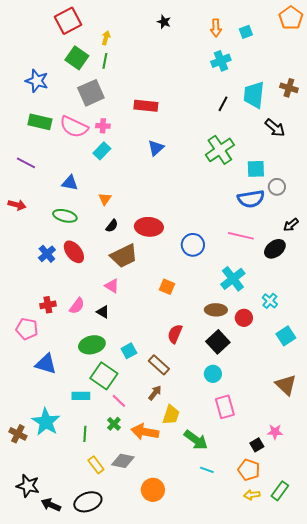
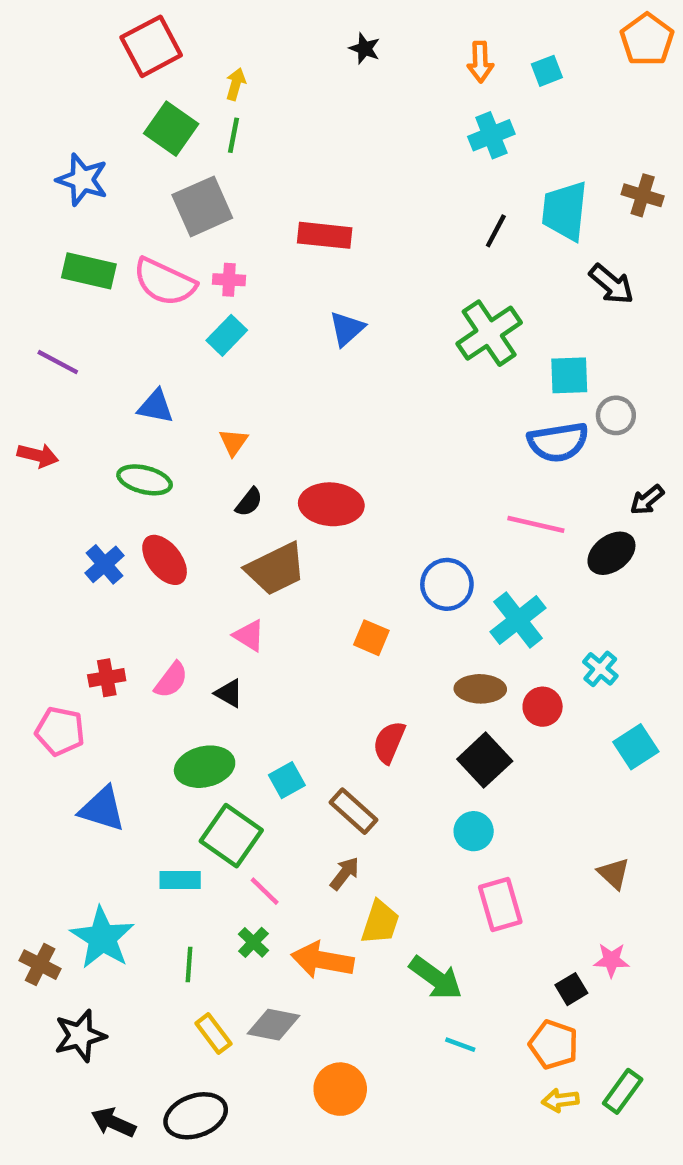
blue circle: (193, 245) -> (447, 584), moved
brown triangle: (286, 385) -> (614, 873), moved, size x0.7
black star: (28, 486) -> (80, 1036), moved, turned -30

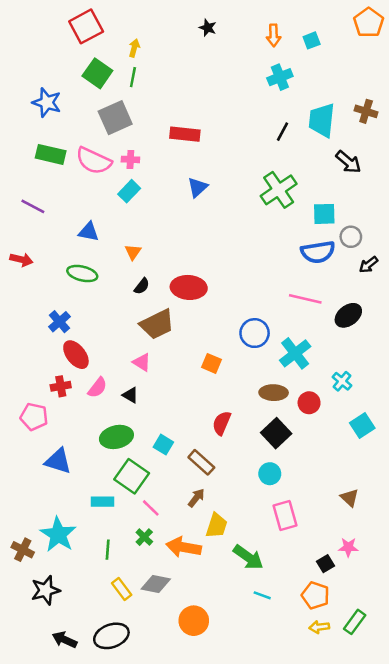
black arrow: (647, 500) -> (369, 265), moved
red ellipse: (165, 560) -> (76, 355), moved
cyan square: (287, 780) -> (163, 445), turned -30

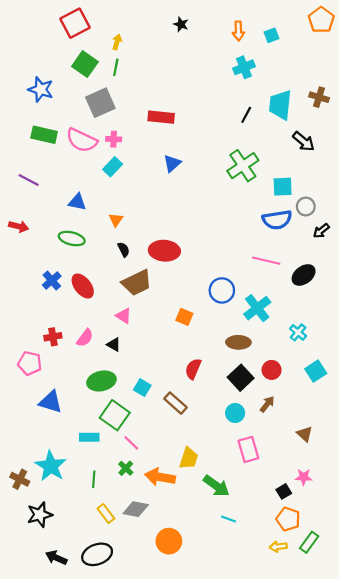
black semicircle: (142, 286) -> (124, 250), turned -64
red ellipse: (76, 355) -> (83, 286), moved
red circle: (309, 403) -> (272, 370), moved
brown arrow: (196, 498) -> (267, 404), moved
orange pentagon: (315, 595) -> (288, 519), moved

